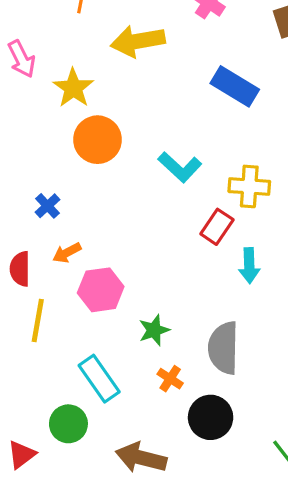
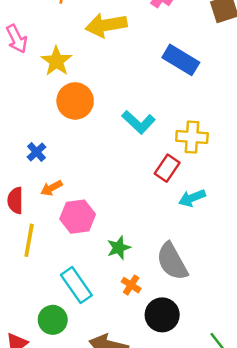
cyan arrow: (249, 266) -> (192, 198), turned 70
gray semicircle: (223, 348) -> (172, 261), turned -30

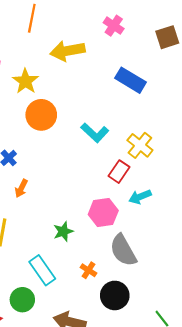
yellow cross: (192, 137) -> (140, 145), turned 35
orange arrow: (51, 188) -> (21, 188), turned -36
pink hexagon: (78, 217) -> (103, 213), moved
green star: (119, 248) -> (63, 231), moved

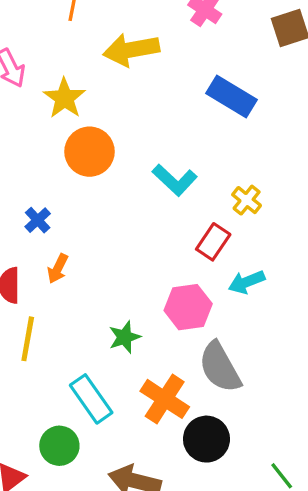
yellow cross: (140, 145) -> (247, 200), size x0.7
orange cross: (88, 270) -> (165, 399), size x1.8

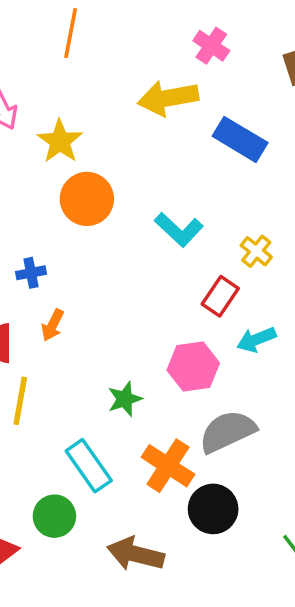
yellow arrow: (131, 50) -> (168, 98), moved
blue cross: (38, 220) -> (31, 273), turned 32
gray semicircle: (220, 367) -> (227, 431), turned 94

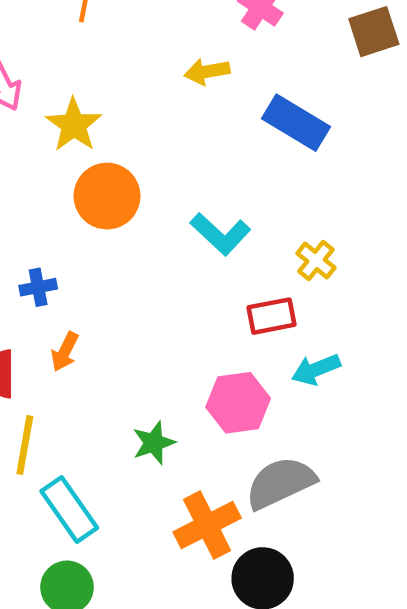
yellow arrow: (168, 98) -> (207, 72), size x0.6
red rectangle: (220, 296) -> (272, 316), turned 45
cyan rectangle: (89, 466) -> (69, 509), moved
orange cross: (168, 466) -> (207, 525), turned 30

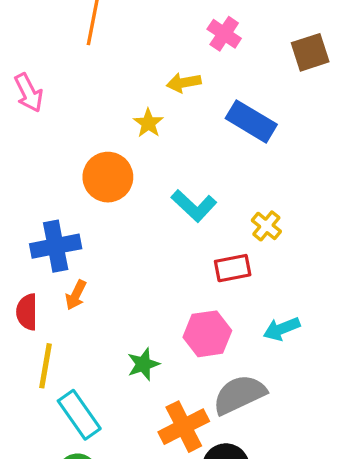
yellow star: (74, 125) -> (148, 123), moved, size x0.7
blue cross: (38, 287) -> (56, 246), size x1.8
cyan arrow: (316, 369) -> (282, 329), moved

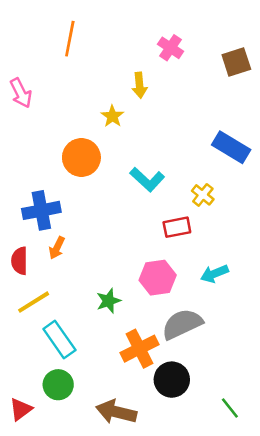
yellow arrow: (184, 83) -> (140, 85), turned -85
blue rectangle: (251, 121) -> (231, 147), moved
yellow line: (46, 366) -> (34, 302), turned 48

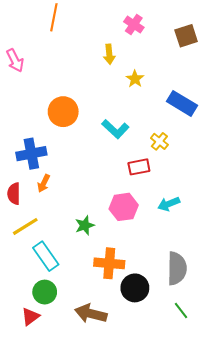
yellow star: (112, 116) -> (135, 79), moved
gray semicircle: (182, 324) -> (177, 268), moved, turned 116
orange cross: (140, 349) -> (109, 263), turned 32
red triangle: (21, 409) -> (30, 317), moved

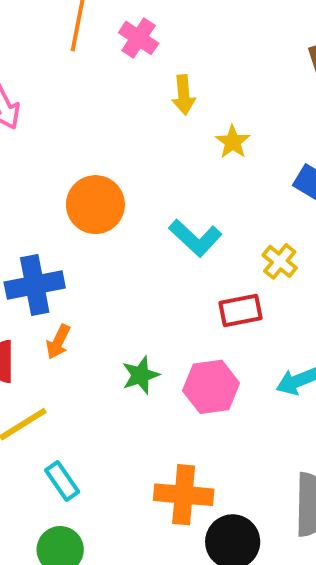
pink cross: (134, 25) -> (139, 38), moved
green star: (85, 225) -> (141, 375), moved
cyan rectangle: (46, 256) -> (62, 481), size x0.7

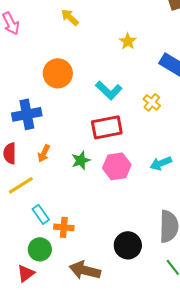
yellow arrow: (184, 95) -> (70, 17), moved, turned 138
red rectangle: (241, 310) -> (107, 127), moved, size x1.4
orange arrow: (58, 342) -> (44, 153), moved
orange cross: (184, 495) -> (64, 227), moved, size x0.7

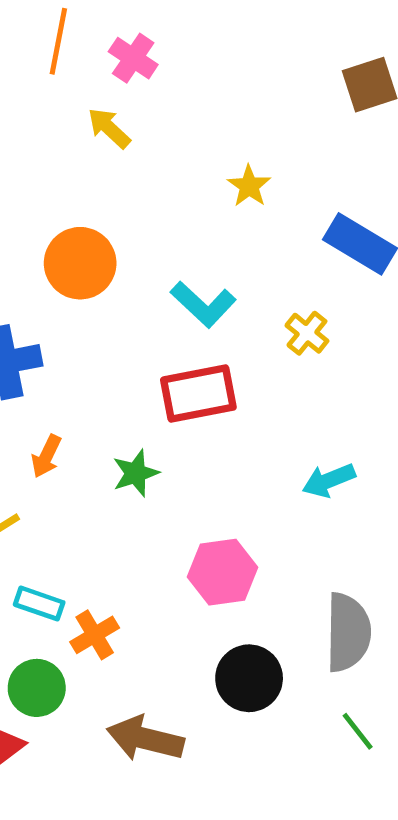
pink hexagon: (117, 166) -> (223, 572), moved
cyan rectangle: (41, 214) -> (39, 603), turned -36
orange cross: (64, 227) -> (95, 635), turned -36

